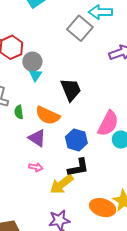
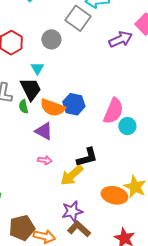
gray circle: (32, 62) -> (51, 39), moved
black trapezoid: (71, 90) -> (31, 89), moved
blue hexagon: (76, 140) -> (74, 104), moved

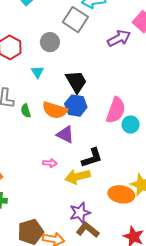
black trapezoid: (31, 89) -> (76, 82), moved
purple triangle: (44, 131) -> (65, 134), moved
yellow arrow: (72, 175) -> (78, 177), turned 30

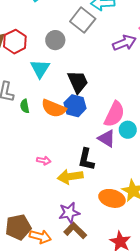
cyan triangle: (37, 72) -> (40, 69), size x1.5
purple triangle: (65, 134) -> (107, 138), moved
black L-shape: (92, 158) -> (86, 159), turned 115

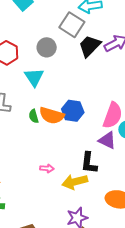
black trapezoid: (78, 82) -> (90, 46), moved, turned -105
green semicircle: (25, 106) -> (34, 116), moved

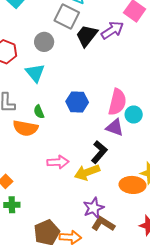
orange semicircle: (52, 115) -> (25, 128), moved
black L-shape: (89, 163) -> (99, 152), turned -140
pink arrow: (47, 168) -> (58, 162), size x1.5

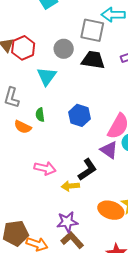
gray square: (67, 17) -> (92, 30), turned -30
black trapezoid: (87, 36) -> (93, 60), moved, turned 45
orange semicircle: (25, 128) -> (23, 127), size x0.7
yellow arrow: (87, 172) -> (70, 186), size x0.7

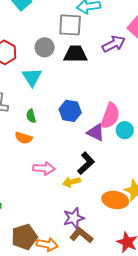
orange semicircle: (23, 127) -> (24, 138), moved
purple triangle: (109, 150) -> (96, 133), moved

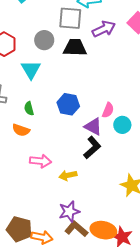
purple arrow: (114, 44) -> (104, 29), moved
pink semicircle: (110, 116) -> (108, 110), size x0.6
black L-shape: (86, 163) -> (92, 147), moved
orange ellipse: (115, 200) -> (103, 230), moved
brown pentagon: (24, 237) -> (19, 229), turned 30

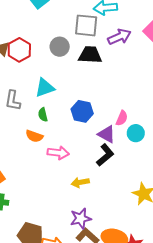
cyan triangle: (31, 70) -> (45, 88), moved, turned 40
pink arrow: (41, 161) -> (58, 153), moved

